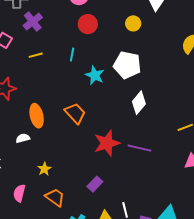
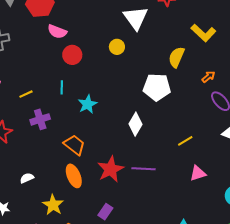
purple cross: (33, 22) -> (40, 119), moved, turned 30
white pentagon: (127, 65) -> (157, 87), moved
cyan star: (95, 75) -> (88, 104), turned 30
orange ellipse: (37, 116) -> (74, 176), moved
yellow star: (44, 169) -> (53, 205), size x1.5

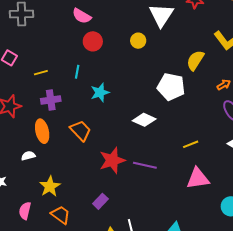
white diamond: (135, 124) -> (144, 120), turned 75
pink triangle: (198, 173) -> (198, 178), size x1.4
orange ellipse: (74, 176) -> (42, 131), moved

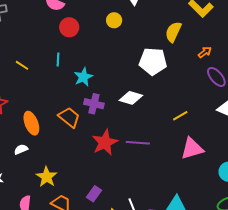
yellow line: (41, 73) -> (22, 65), turned 56
purple cross: (51, 100) -> (94, 104), moved, turned 30
purple rectangle: (100, 201) -> (94, 194), moved

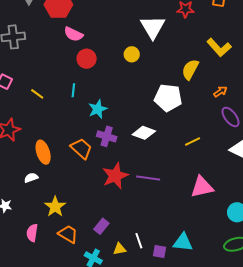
yellow line: (180, 116) -> (193, 142), moved

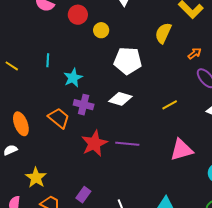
yellow circle: (132, 54) -> (101, 30), moved
red circle: (87, 59) -> (78, 15), moved
white pentagon: (168, 98) -> (128, 61), moved

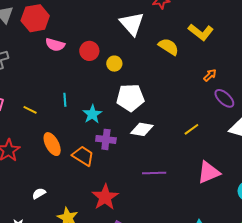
yellow semicircle: (163, 33) -> (169, 47), moved, turned 105
white pentagon: (128, 61) -> (130, 98), moved
orange ellipse: (21, 124) -> (52, 144), moved
red star: (94, 143) -> (105, 197), moved

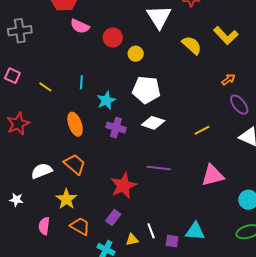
orange ellipse: (52, 144) -> (75, 124), moved
orange trapezoid: (83, 156) -> (75, 164), moved
white semicircle: (39, 193) -> (42, 171), size x1.5
red star: (105, 197) -> (124, 186), moved

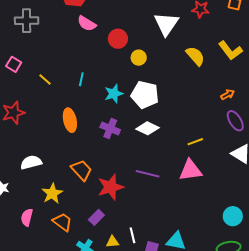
cyan star: (106, 100) -> (114, 94), moved
orange trapezoid: (75, 164) -> (81, 170), moved
pink triangle: (213, 175) -> (190, 170), moved

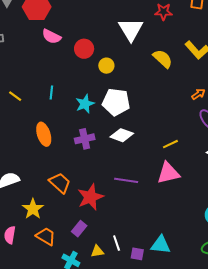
purple cross: (110, 128) -> (85, 139), turned -30

